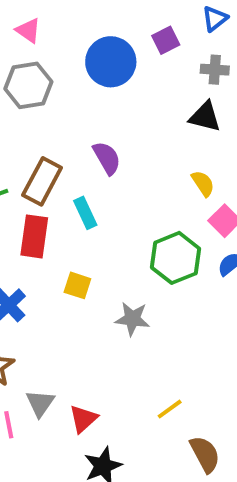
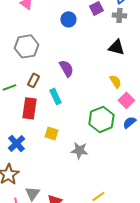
blue circle: (111, 62) -> (68, 19), size x0.6
gray cross: (215, 70) -> (119, 15), moved
gray hexagon: (28, 85) -> (26, 46), moved
brown rectangle: (42, 181) -> (33, 80), size x0.6

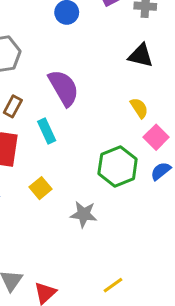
purple semicircle: (66, 68) -> (64, 88), size x1.4
yellow square: (51, 133) -> (41, 188), turned 32

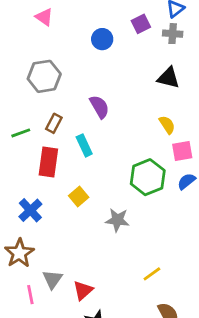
purple semicircle: (64, 88) -> (99, 107), size x0.7
pink square: (156, 137) -> (182, 151), turned 35
yellow line: (113, 285) -> (152, 274), moved

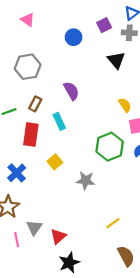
black triangle: (168, 78) -> (116, 60), moved, turned 36

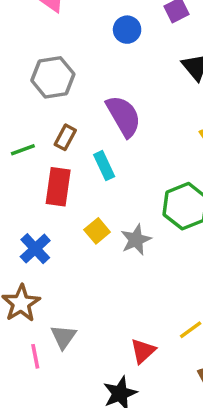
purple semicircle: (71, 91) -> (124, 116), size x1.4
gray star: (86, 181) -> (136, 240), moved, turned -30
red triangle: (58, 236) -> (143, 351), moved

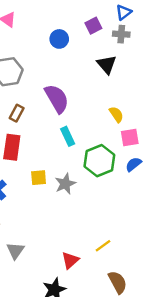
cyan rectangle: (104, 166) -> (68, 136), moved
yellow square: (97, 231) -> (39, 178), turned 35

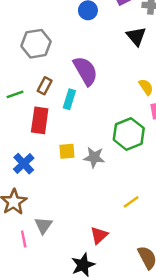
cyan rectangle: (68, 136) -> (69, 99), moved, turned 42
gray star: (65, 184) -> (94, 157), turned 30
yellow line: (103, 246) -> (131, 202), moved

